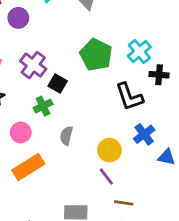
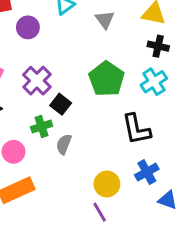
black cross: (159, 75) -> (158, 46), moved
gray semicircle: (66, 136) -> (64, 144), moved

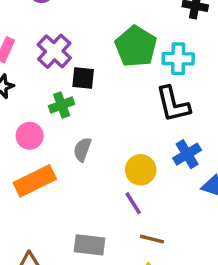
cyan cross: (154, 82) -> (178, 59), moved, turned 35
black square: (61, 104) -> (83, 78), turned -30
gray semicircle: (64, 144) -> (82, 149), moved

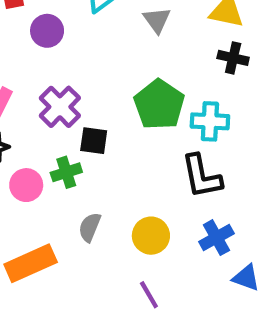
pink circle: (30, 136) -> (26, 185), moved
yellow circle: (141, 170) -> (151, 236), moved

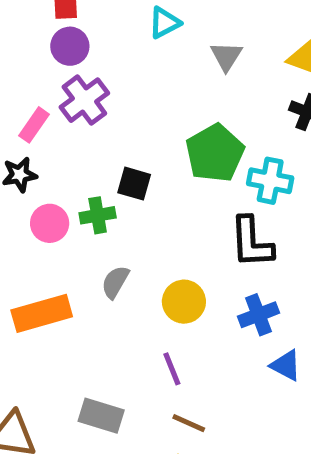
purple circle: (47, 31) -> (70, 46), moved
purple cross: (60, 107) -> (84, 100), moved

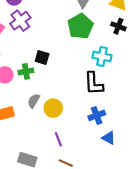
green pentagon: (215, 153) -> (80, 26), moved
yellow circle: (184, 302) -> (53, 108), moved

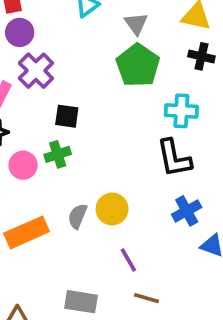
black square: (42, 58) -> (67, 116), moved
gray semicircle: (34, 101) -> (78, 216), moved

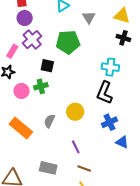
green pentagon: (138, 65) -> (68, 42), moved, turned 30
black L-shape: (174, 158) -> (105, 93), turned 30
yellow circle: (112, 209) -> (75, 112), moved
orange rectangle: (27, 232) -> (21, 128), turned 60

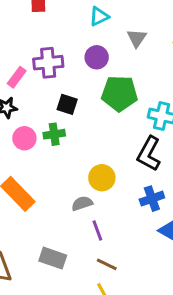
purple circle: (25, 18) -> (97, 57), moved
purple cross: (32, 40) -> (48, 63), turned 30
green pentagon: (68, 42) -> (119, 93), moved
gray semicircle: (49, 121) -> (82, 203), moved, turned 40

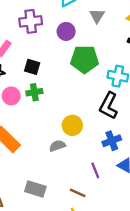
purple cross: (48, 63) -> (31, 21), moved
black square: (67, 104) -> (32, 67), moved
purple line: (97, 231) -> (95, 170), moved

